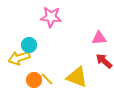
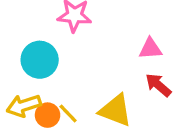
cyan circle: (29, 45) -> (40, 60), size x1.5
yellow arrow: (19, 58) -> (24, 106), moved

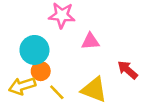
pink triangle: (150, 49) -> (90, 41), moved
orange circle: (48, 115) -> (41, 71), moved

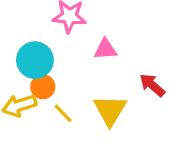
yellow triangle: (94, 90) -> (110, 110), turned 40

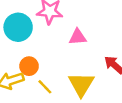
cyan circle: (35, 60) -> (18, 27), moved

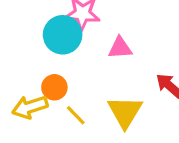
cyan circle: (18, 27) -> (63, 35), moved

